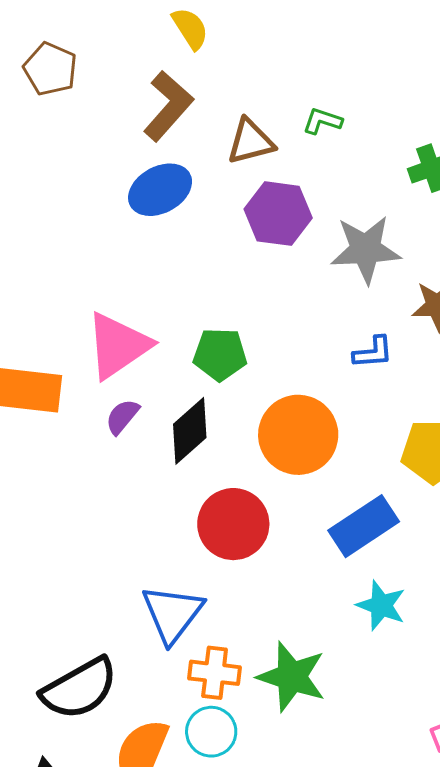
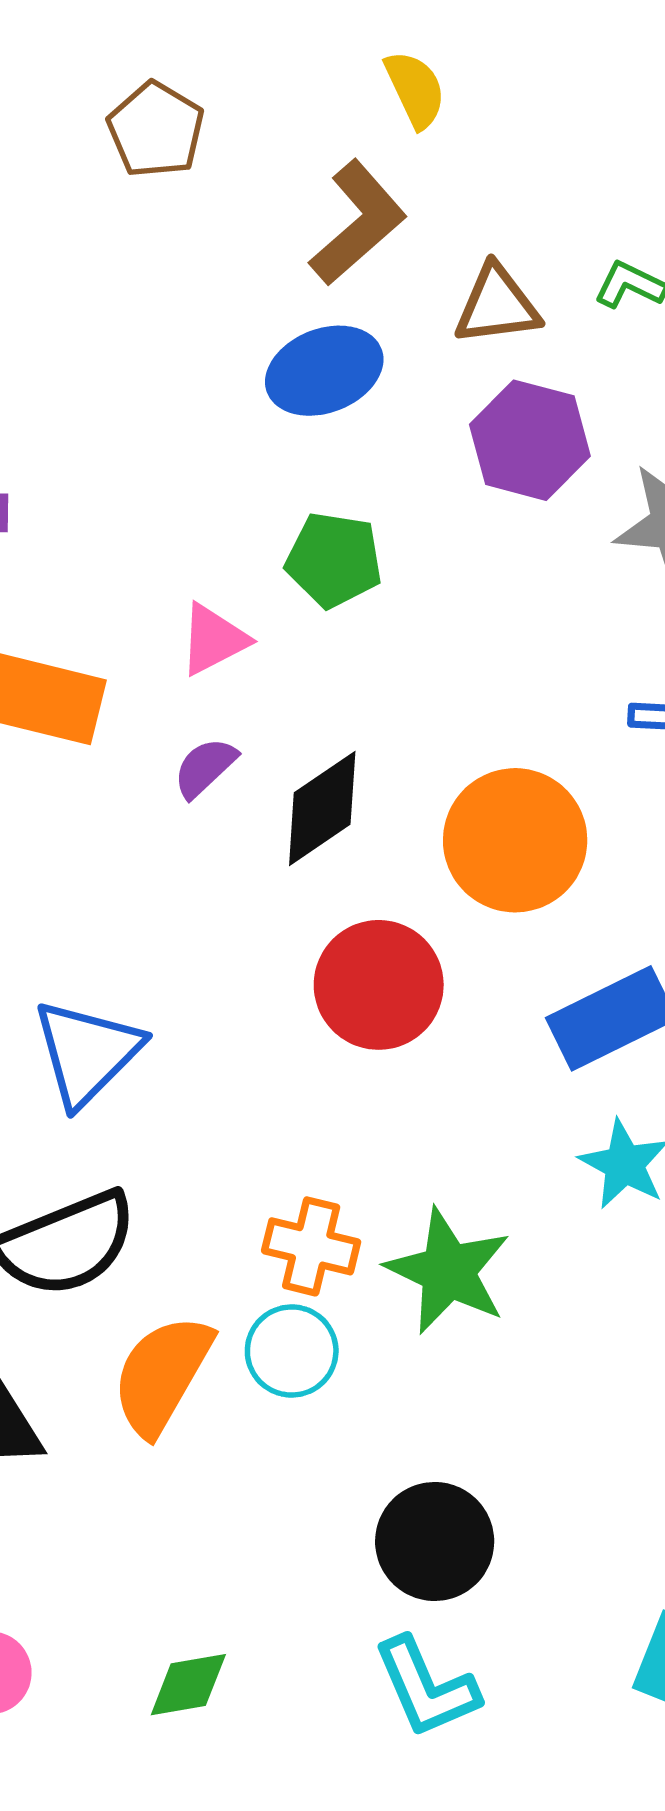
pink triangle: (118, 346) -> (213, 640), size x0.6
green pentagon: (220, 354) -> (334, 560), moved
blue triangle: (172, 614) -> (87, 1053), moved

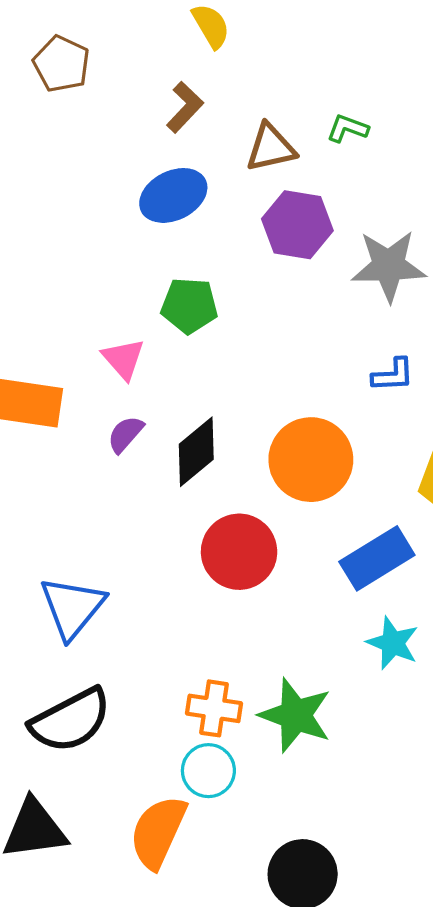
brown L-shape: (358, 223) -> (185, 107), size x0.7
pink triangle: (213, 640) -> (123, 359), turned -39
orange semicircle: (162, 1375) -> (158, 832), moved

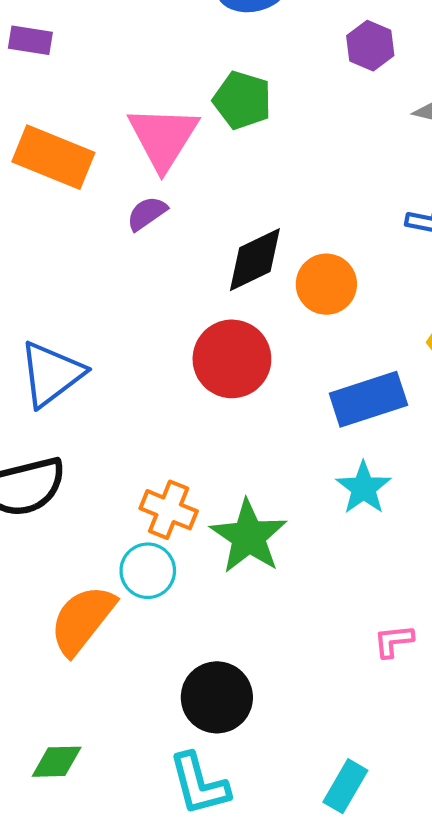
purple hexagon: (297, 225) -> (370, 46), size x0.7
pink triangle: (123, 359) -> (163, 137), size x1.6
black diamond: (196, 452) -> (255, 260), moved
orange circle: (311, 460) -> (326, 284), size x0.7

